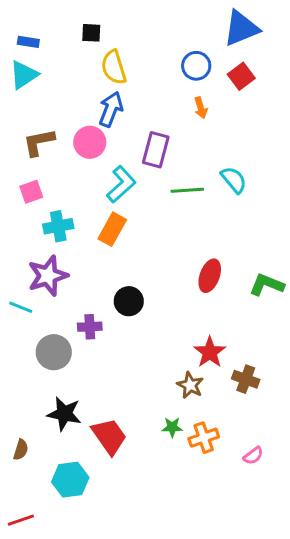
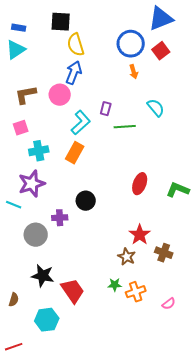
black square: (91, 33) -> (61, 22), size x1.5
blue circle: (196, 66) -> (131, 44), size x1.4
purple rectangle: (156, 150) -> (106, 109), moved, size x0.6
cyan semicircle: (234, 180) -> (156, 108), moved

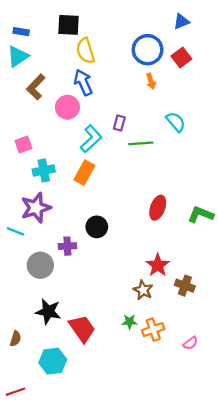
blue triangle: (161, 19) -> (181, 21), size x0.6
blue arrow: (74, 73) -> (83, 82), turned -45
brown L-shape: (26, 95) -> (36, 87), moved, turned -35

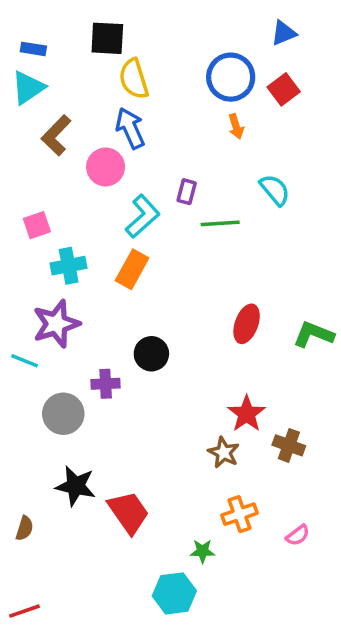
green star: (129, 322) -> (203, 551), moved
cyan hexagon: (53, 361) -> (174, 593), moved

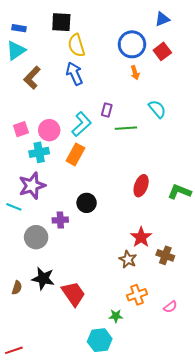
pink circle: (106, 167) -> (49, 130), moved
brown semicircle: (25, 528) -> (17, 288), moved

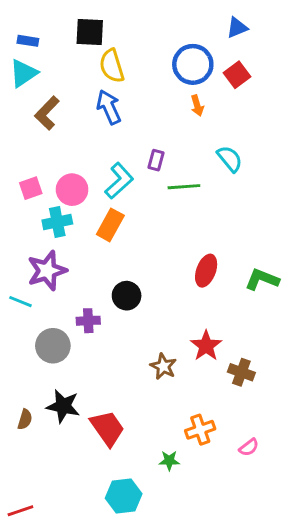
brown star: (128, 259) -> (163, 366), moved
cyan hexagon: (100, 340) -> (124, 496), moved

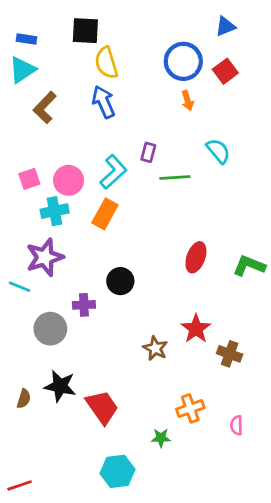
pink semicircle: (249, 447) -> (237, 425), turned 126

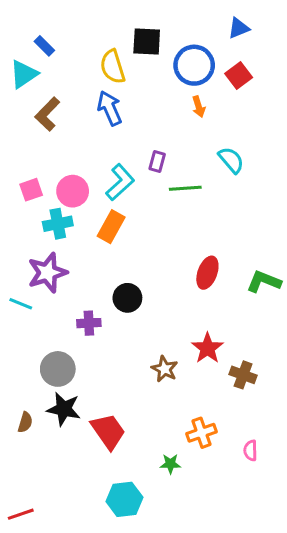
black square: (85, 31) -> (147, 41), moved
blue rectangle: (27, 39) -> (44, 46), moved, turned 36
gray circle: (50, 329) -> (58, 369), moved

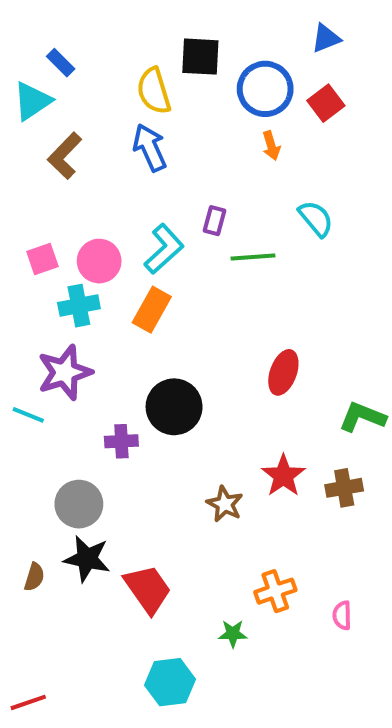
green L-shape: (264, 282) -> (362, 417), moved
black circle: (127, 298) -> (174, 407), size x1.4
brown cross: (243, 375) -> (344, 488), moved, turned -30

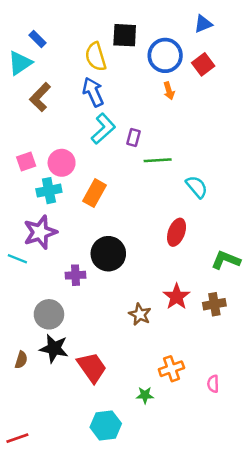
cyan semicircle: (316, 219) -> (197, 187), moved
cyan L-shape: (164, 249) -> (103, 129), moved

